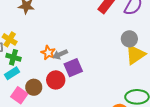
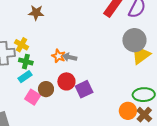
gray circle: (129, 39) -> (134, 40), size x1.5
gray arrow: (60, 54) -> (70, 57), turned 40
purple square: (73, 68) -> (84, 89), moved

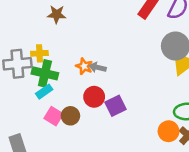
yellow cross: (22, 45) -> (39, 53), turned -32
green cross: (26, 62) -> (45, 73), size x1.5
brown circle: (46, 89) -> (70, 116), moved

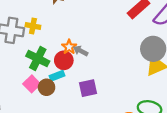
green cross: (45, 73) -> (38, 59), moved
cyan rectangle: (44, 92) -> (57, 76), moved
red circle: (94, 97) -> (64, 60), moved

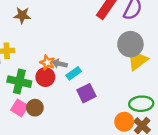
cyan rectangle: (57, 76) -> (74, 73), moved
purple square: (88, 88) -> (86, 93), moved

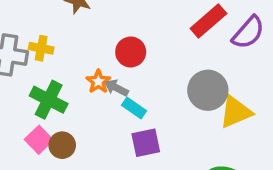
gray circle: (130, 44) -> (208, 90), moved
cyan rectangle: (74, 73) -> (134, 108), turned 56
red circle: (45, 77) -> (131, 52), moved

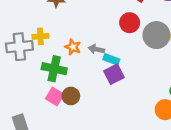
red circle: (131, 52) -> (130, 23), moved
orange star: (98, 82) -> (73, 47), moved
purple square: (146, 143) -> (114, 74), moved

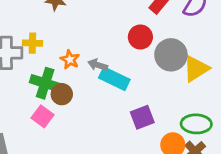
cyan rectangle: (111, 59) -> (114, 79), size x1.5
purple square: (114, 74) -> (142, 117), moved
brown circle: (71, 96) -> (62, 94), moved

